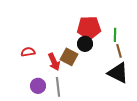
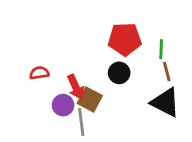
black circle: (85, 44) -> (119, 73), moved
brown square: (69, 57) -> (90, 100), moved
purple circle: (38, 86) -> (63, 105), moved

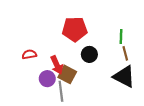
red pentagon: (125, 39) -> (75, 29), moved

